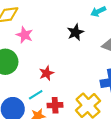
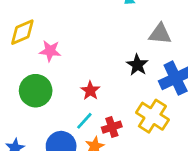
black star: (75, 32) -> (137, 65), moved

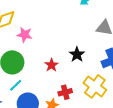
black star: (137, 65) -> (77, 54), moved
cyan line: (84, 121) -> (16, 85), moved

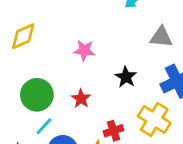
pink star: (25, 35) -> (84, 50), moved
red star: (52, 65) -> (81, 99), moved

